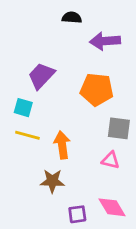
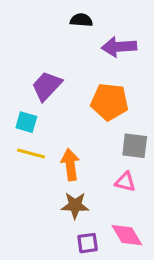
brown star: (52, 181) -> (75, 205), moved

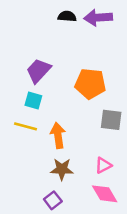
purple arrow: (119, 47) -> (98, 18), moved
cyan square: (26, 122) -> (33, 101), moved
pink triangle: (125, 182) -> (103, 165), moved, turned -42
purple square: (88, 243) -> (53, 200), moved, turned -30

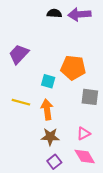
purple trapezoid: (39, 71) -> (19, 54), moved
cyan square: (33, 101) -> (48, 81), moved
purple square: (53, 200) -> (54, 162), moved

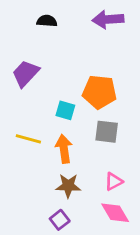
black semicircle: (54, 13) -> (47, 21), moved
gray square: (90, 97) -> (107, 132), moved
purple square: (54, 162) -> (60, 220), moved

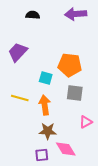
pink triangle: (114, 181) -> (86, 122), moved
pink diamond: (115, 213) -> (66, 149), moved
purple square: (60, 220) -> (42, 155), turned 32

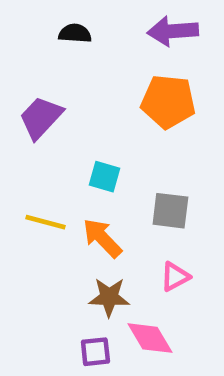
orange pentagon: (70, 65) -> (168, 102), moved
orange arrow: (45, 105) -> (102, 238), turned -36
pink triangle: (86, 122) -> (175, 277), moved

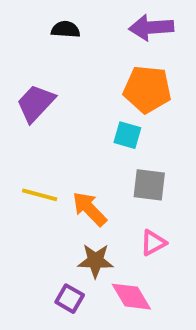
cyan square: (105, 177) -> (127, 135), moved
purple square: (95, 352) -> (70, 299), moved, turned 36

